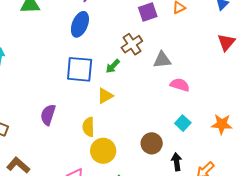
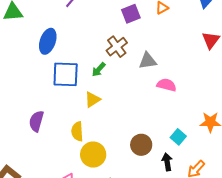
blue ellipse: (80, 24) -> (48, 41), moved
cyan square: (183, 123) -> (178, 137), moved

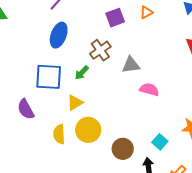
blue ellipse: (48, 41) -> (59, 35), moved
purple semicircle: (36, 121) -> (26, 109), moved, turned -45
yellow circle: (93, 155) -> (88, 130), moved

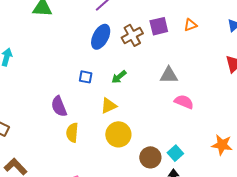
brown cross: (100, 50) -> (132, 35), moved
blue square: (49, 77) -> (86, 77), size x0.5
yellow semicircle: (59, 134) -> (72, 133), moved
cyan square: (160, 142) -> (175, 153), moved

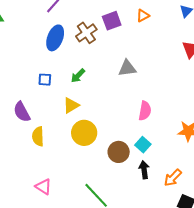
pink semicircle: (184, 102) -> (145, 111), moved, turned 84

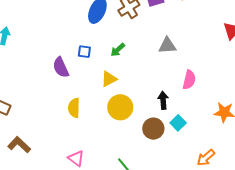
pink semicircle: (145, 111) -> (189, 80), moved
purple semicircle: (22, 112) -> (61, 67), moved
black arrow: (144, 170) -> (163, 100), moved

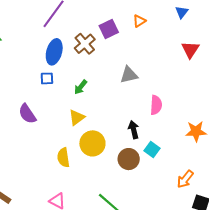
blue square: (84, 52) -> (47, 78), moved
yellow semicircle: (74, 108) -> (63, 157), moved

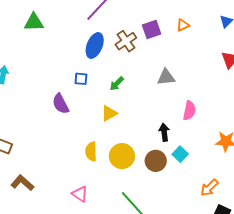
blue square: (47, 78) -> (81, 79), moved
yellow circle: (92, 143) -> (122, 156), moved

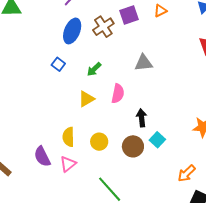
blue square: (81, 79) -> (58, 64), turned 32
purple semicircle: (61, 104) -> (42, 157), moved
pink semicircle: (189, 111) -> (118, 94), moved
yellow circle: (122, 156) -> (99, 142), size x0.7
pink triangle: (80, 194) -> (68, 164), moved, turned 48

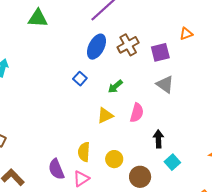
purple square: (129, 15) -> (160, 52), moved
gray triangle: (144, 63) -> (165, 84), turned 36
brown circle: (133, 146) -> (140, 177), moved

